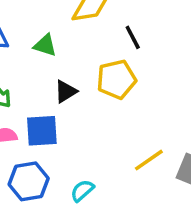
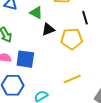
black triangle: (66, 91) -> (48, 29), moved
yellow line: (149, 160) -> (72, 79), moved

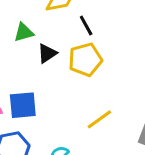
green triangle: (36, 13) -> (24, 32), turned -32
black line: (85, 18) -> (86, 26), moved

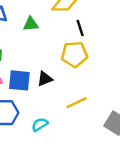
black triangle: (47, 53) -> (45, 79), moved

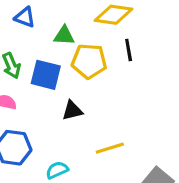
yellow pentagon: (74, 54) -> (89, 61), moved
blue square: (19, 80) -> (46, 75), moved

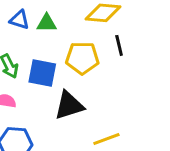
green triangle: (64, 36) -> (47, 23), moved
black triangle: (72, 111) -> (69, 105), size x1.5

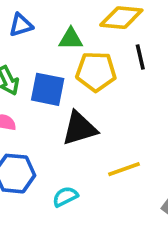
blue triangle: (19, 20) -> (21, 25), turned -35
green triangle: (47, 23) -> (71, 39), moved

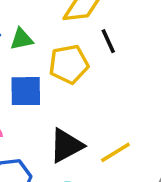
green triangle: (71, 39) -> (22, 39), moved
black triangle: (79, 128) -> (66, 146), moved

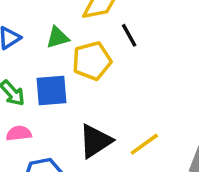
green triangle: (22, 39) -> (58, 37), moved

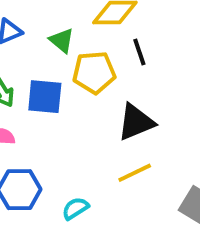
green triangle: (58, 37) -> (62, 41), turned 45
black triangle: (95, 141) -> (136, 122), moved

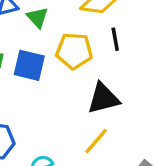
green triangle: (62, 41) -> (37, 17), moved
yellow line: (135, 173) -> (96, 141), turned -32

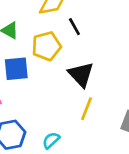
black triangle: (103, 98) -> (81, 74), turned -40

